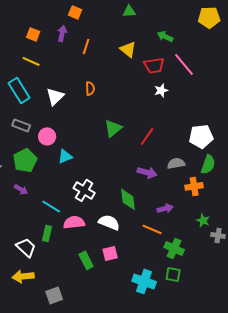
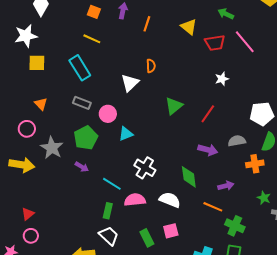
white star: (161, 90) -> (222, 79), moved
white triangle: (55, 96) -> (130, 83), moved
white trapezoid: (26, 247) -> (109, 236), moved

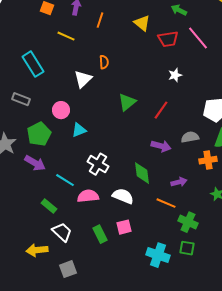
yellow line: (92, 39) -> (66, 36), moved
gray rectangle: (82, 103) -> (21, 99), moved
purple arrow: (82, 167) -> (35, 163), size x1.5
green rectangle: (108, 211) -> (49, 206), moved, turned -63

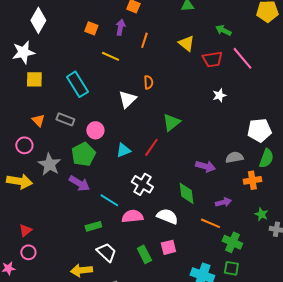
pink circle: (61, 110) -> (95, 130), moved
red line: (161, 110) -> (151, 147), moved
green rectangle: (49, 206) -> (93, 226), turned -56

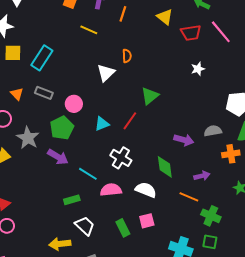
cyan rectangle: (77, 84) -> (42, 58), moved, turned 65

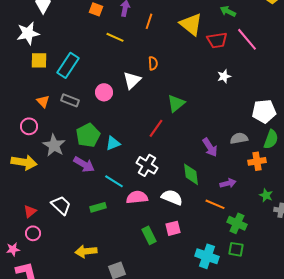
yellow triangle: (165, 17) -> (191, 24), size x1.4
pink circle: (74, 104) -> (104, 92), moved
cyan triangle: (102, 124) -> (113, 143), moved
purple arrow: (184, 140) -> (210, 147), turned 42
white trapezoid: (85, 226) -> (61, 205), moved

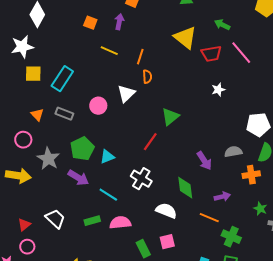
orange line: (149, 21) -> (140, 57), moved
pink semicircle: (137, 197) -> (120, 223), moved

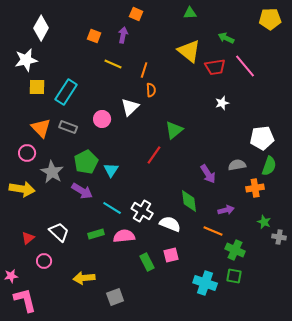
orange triangle: (37, 115) -> (41, 128), size x1.5
cyan triangle: (107, 157) -> (111, 170), turned -35
white cross: (141, 179) -> (142, 211), moved
pink circle: (27, 247) -> (44, 261), moved

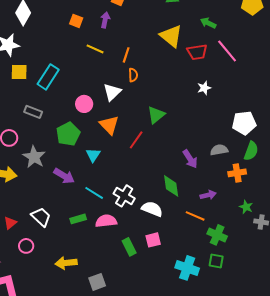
gray rectangle: (68, 127) -> (33, 112), moved
orange triangle: (41, 128) -> (109, 125), moved
green pentagon: (86, 162) -> (68, 134), moved

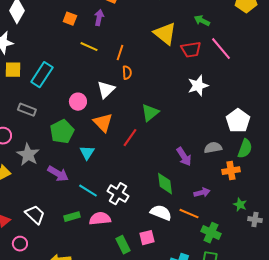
white star: (204, 88) -> (198, 86), size x1.5
white pentagon: (244, 123) -> (238, 121), turned -30
white semicircle: (152, 209) -> (161, 213), moved

